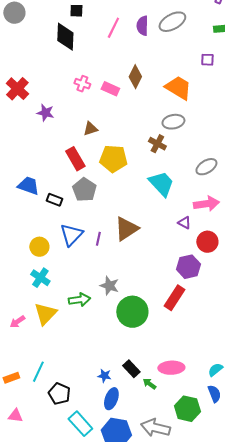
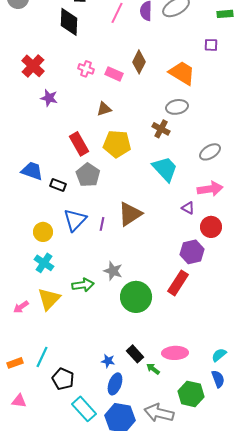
red cross: (17, 89) -> (33, 66), moved
brown triangle: (90, 129) -> (104, 109), moved

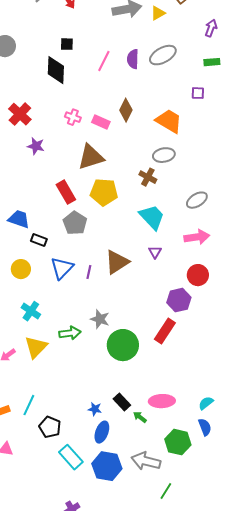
brown triangle: (104, 109) -> (91, 157), size x1.8
black rectangle: (58, 185) -> (39, 240), moved
purple triangle: (188, 208) -> (155, 252), moved, turned 32
yellow circle: (43, 232) -> (21, 269), moved

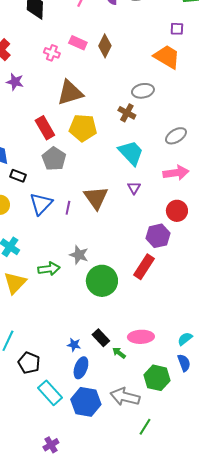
orange trapezoid: (169, 121) -> (167, 57), moved
pink rectangle: (101, 122) -> (78, 43), moved
brown triangle: (117, 262) -> (96, 198), turned -32

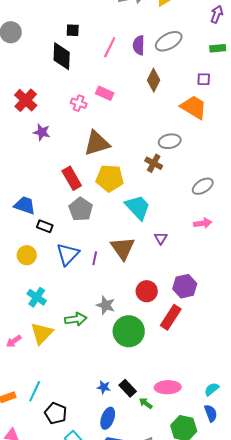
brown diamond: (105, 46) -> (154, 80), moved
cyan trapezoid: (131, 153) -> (138, 207), moved
pink arrow: (176, 173) -> (203, 223), size x0.7
red circle: (177, 211) -> (147, 291), moved
blue star: (74, 345) -> (104, 387), moved

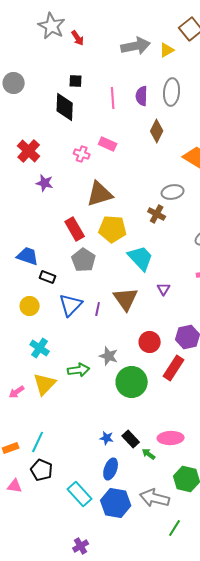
gray ellipse: (169, 41) -> (172, 92), turned -56
pink line: (110, 47) -> (113, 98), turned -30
black pentagon: (56, 413) -> (42, 470), moved

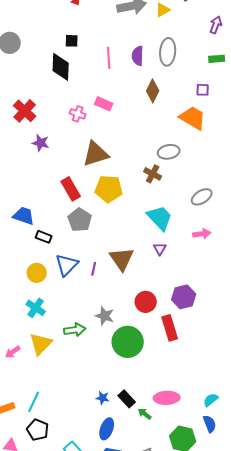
cyan trapezoid: (141, 258) -> (160, 218), moved
yellow circle: (30, 306) -> (37, 273), moved
red rectangle: (174, 368) -> (170, 328), turned -50

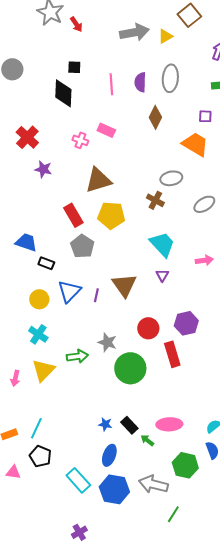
gray ellipse: (202, 197) -> (204, 204), moved
pink arrow: (13, 352) -> (15, 378), turned -42

